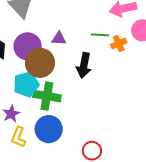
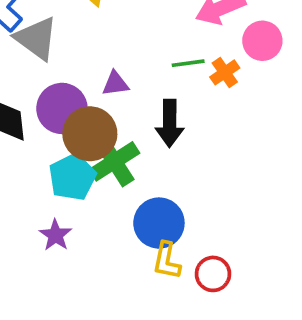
green cross: (47, 96) -> (114, 161), moved, turned -32
blue circle: (49, 129) -> (159, 223), moved
yellow L-shape: (18, 137) -> (167, 261), moved

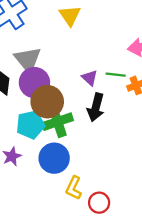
gray triangle: (36, 38) -> (28, 60), moved
purple triangle: (115, 84) -> (90, 78), moved, turned 36
blue circle: (159, 223) -> (54, 158), moved

